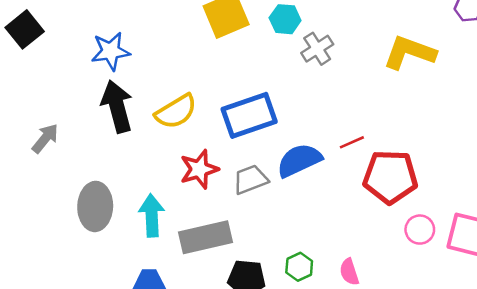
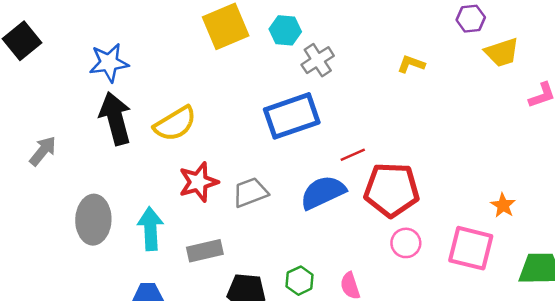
yellow L-shape: (410, 52) -> (411, 64), size x0.5
blue rectangle: (249, 115) -> (292, 116), moved
blue semicircle: (299, 160) -> (323, 192), moved
pink circle: (420, 230) -> (406, 243), moved
gray rectangle: (206, 237) -> (205, 251), size x0.7

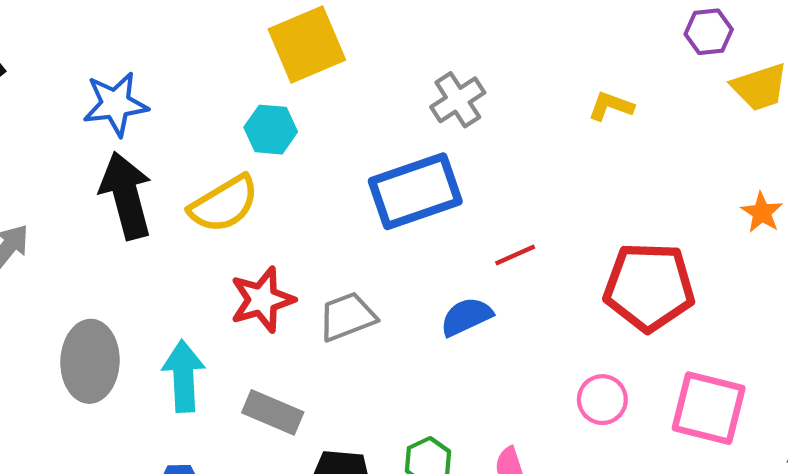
cyan hexagon: (285, 30) -> (271, 130), moved
red pentagon: (392, 190) -> (649, 287), moved
blue semicircle: (323, 192) -> (466, 317), size x0.7
orange star: (503, 205) -> (762, 212), moved
gray rectangle: (205, 251) -> (273, 412), turned 36

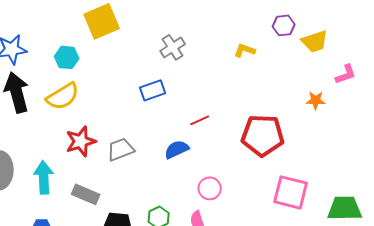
purple hexagon: (709, 32) -> (284, 25), moved
cyan hexagon: (271, 130) -> (67, 57), moved
blue rectangle: (415, 191) -> (153, 90), size x0.6
orange star: (762, 212) -> (316, 100), turned -30
pink circle: (602, 400) -> (210, 188), moved

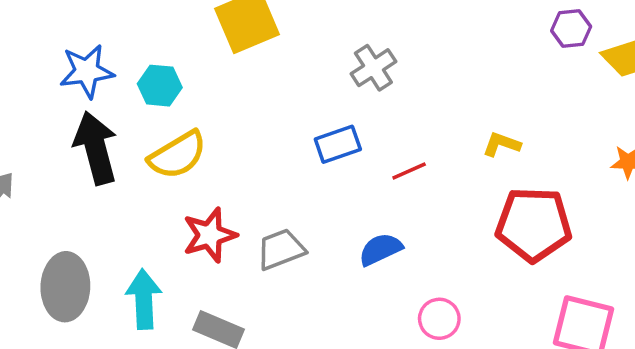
yellow L-shape: (245, 50) -> (502, 144), moved
cyan hexagon: (67, 57) -> (160, 86), moved
red line: (200, 120) -> (409, 171), moved

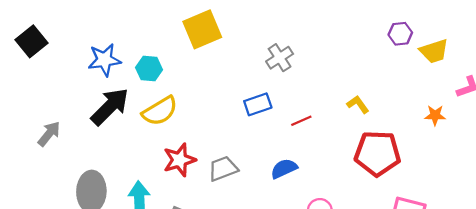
yellow L-shape: (502, 144) -> (358, 104), turned 35
black arrow: (96, 148) -> (110, 107), turned 60

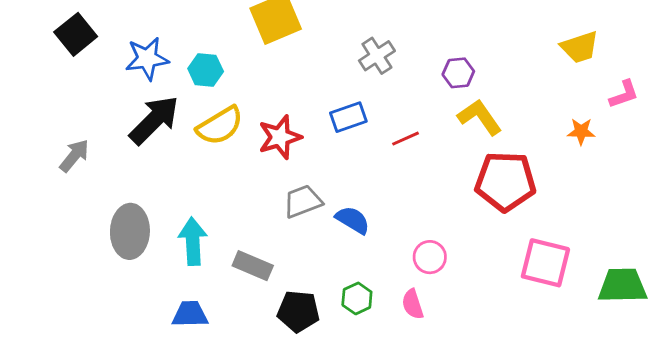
purple hexagon: (400, 34) -> (458, 73), moved
black square: (32, 41) -> (76, 34), moved
yellow L-shape: (358, 104) -> (480, 117), size x1.5
red star: (179, 160) -> (280, 137), moved
blue semicircle: (284, 169) -> (353, 220), moved, turned 56

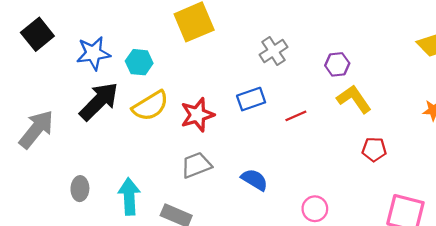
gray arrow: (74, 156) -> (36, 129), size x1.5
red pentagon: (505, 181) -> (374, 149), size x0.5
gray trapezoid: (303, 201) -> (196, 165), moved
gray ellipse: (130, 231) -> (80, 189), size x0.6

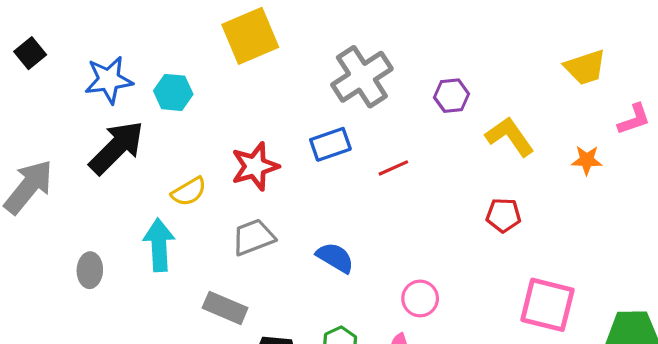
black square: (37, 34) -> (30, 53), size x0.7
gray cross: (273, 51) -> (362, 77), size x1.5
yellow L-shape: (354, 99) -> (510, 137), moved
yellow semicircle: (150, 106) -> (189, 192), moved, size x0.7
cyan arrow: (129, 196) -> (159, 245), moved

